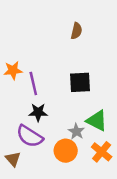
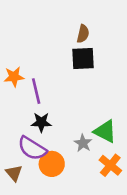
black square: (80, 82) -> (83, 59), moved
orange circle: (66, 151) -> (52, 164), moved

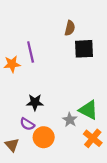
black square: (83, 59) -> (84, 49), moved
purple line: (36, 91) -> (31, 52), moved
purple semicircle: (32, 148) -> (27, 124), size x0.6

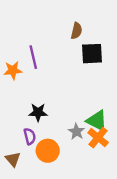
purple semicircle: (27, 124) -> (30, 136), turned -136
orange cross: (93, 138) -> (98, 138), moved

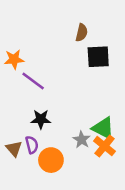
purple line: (33, 57) -> (33, 81), moved, turned -40
orange star: (13, 70) -> (14, 59), moved
brown triangle: (13, 159) -> (14, 149), moved

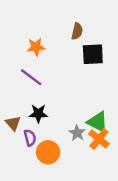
orange star: (14, 59) -> (36, 47), moved
brown triangle: (14, 149) -> (13, 123), moved

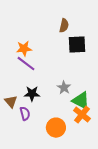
orange star: (36, 47) -> (24, 49), moved
gray star: (77, 133) -> (64, 88), moved
orange circle: (48, 152) -> (56, 128), moved

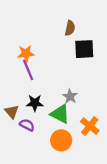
purple line: (26, 64) -> (28, 70), turned 30
green triangle: (81, 101) -> (60, 114), moved
purple semicircle: (25, 114) -> (27, 125), turned -48

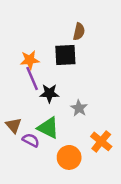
black square: (84, 49) -> (65, 55), moved
black star: (35, 103) -> (49, 93), moved
green triangle: (60, 114) -> (48, 128), moved

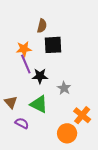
brown semicircle: (79, 32) -> (42, 26), moved
purple semicircle: (31, 140) -> (22, 123), moved
orange circle: (69, 157) -> (67, 133), moved

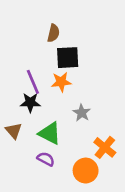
orange star: (24, 49) -> (61, 82), moved
black star: (40, 76) -> (30, 102), moved
purple semicircle: (22, 123) -> (46, 159), moved

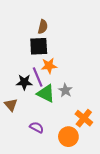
black square: (68, 58) -> (39, 46), moved
purple line: (33, 82) -> (38, 77), moved
green triangle: (50, 133) -> (46, 93), moved

